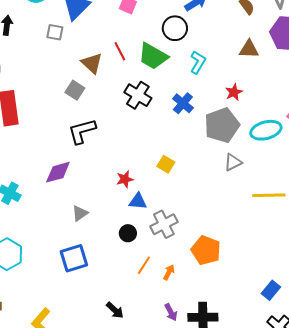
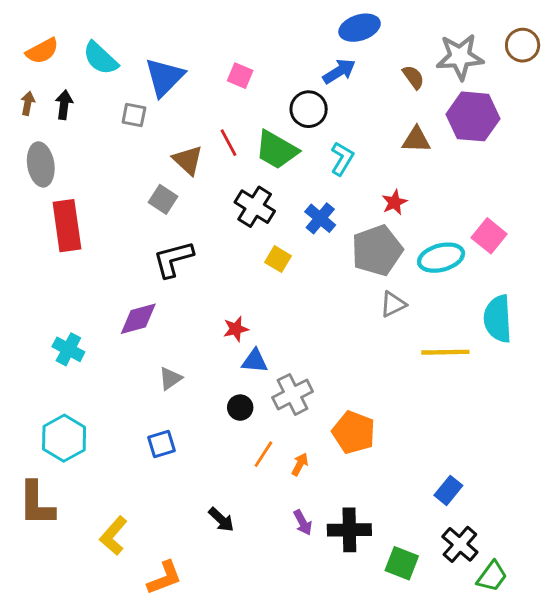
yellow square: (166, 164) -> (278, 259), moved
blue square: (74, 258) -> (162, 444), size x0.7

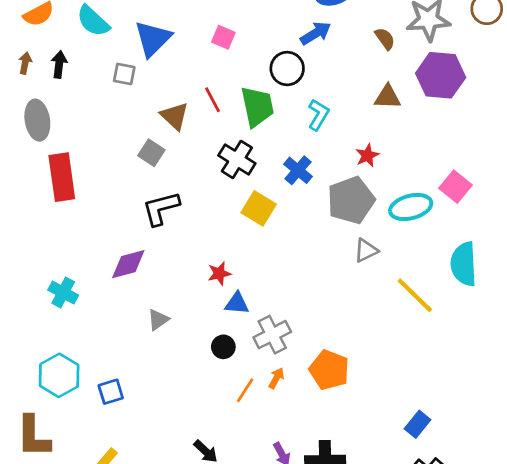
green trapezoid: (277, 150) -> (257, 107), turned -132
yellow square: (278, 259) -> (259, 208), size x1.4
yellow line: (445, 352) -> (415, 295), turned 45
blue square: (162, 444) -> (111, 392), moved
orange arrow: (300, 464) -> (276, 378), moved

